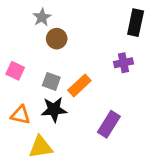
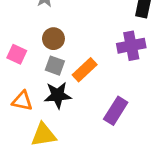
brown circle: (57, 39) -> (53, 39), moved
purple cross: (124, 63) -> (131, 46), size x1.4

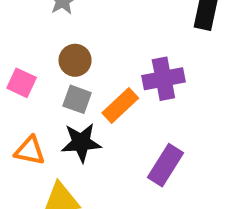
purple cross: (131, 46) -> (163, 79), moved

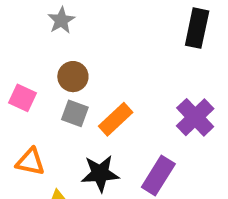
purple cross: (163, 79) -> (195, 117), moved, turned -33
black star: (81, 142) -> (100, 173), moved

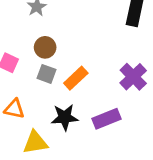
purple rectangle: (158, 175) -> (107, 119), turned 36

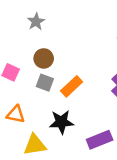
purple rectangle: (107, 119) -> (100, 140), moved

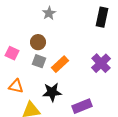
gray star: (36, 22) -> (49, 13), moved

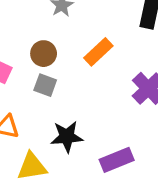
orange rectangle: (60, 64) -> (98, 52), moved

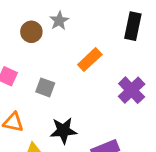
brown circle: (44, 54) -> (31, 32), moved

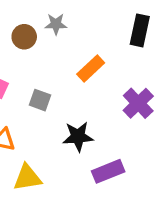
gray star: (59, 21) -> (56, 24), turned 30
black star: (63, 131) -> (78, 137), moved

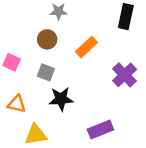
brown circle: (24, 37) -> (47, 39), moved
black star: (78, 137) -> (61, 99), moved

